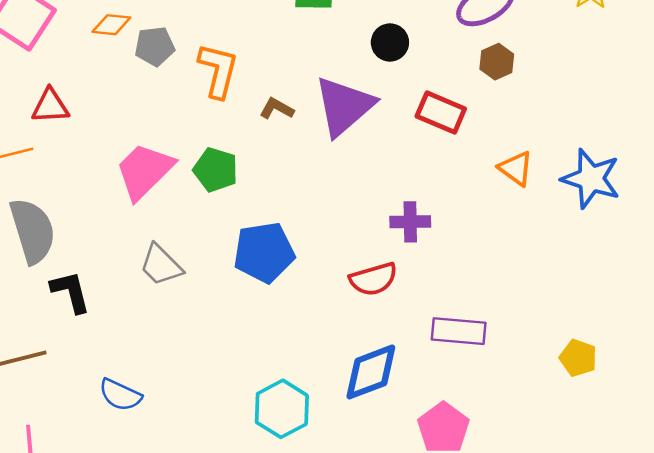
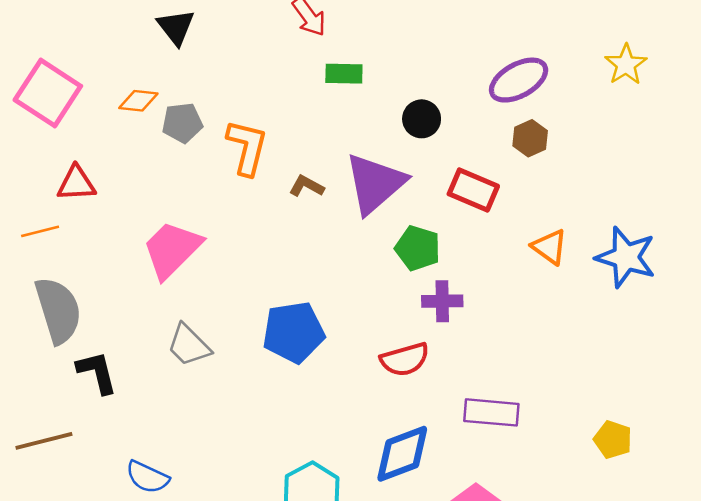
green pentagon: (216, 170) -> (418, 248), moved

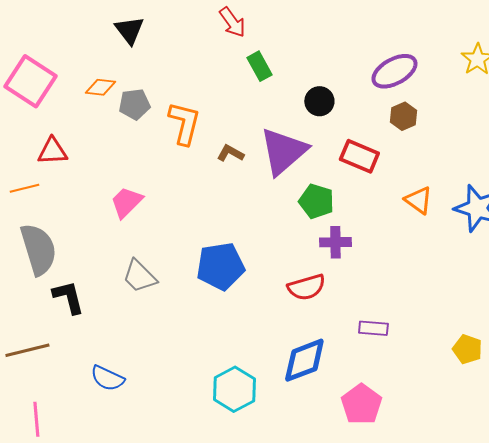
green rectangle: (344, 74) -> (259, 66), turned 60
pink trapezoid: (172, 249) -> (126, 202), size x0.7
purple rectangle: (491, 412) -> (373, 328), size x0.7

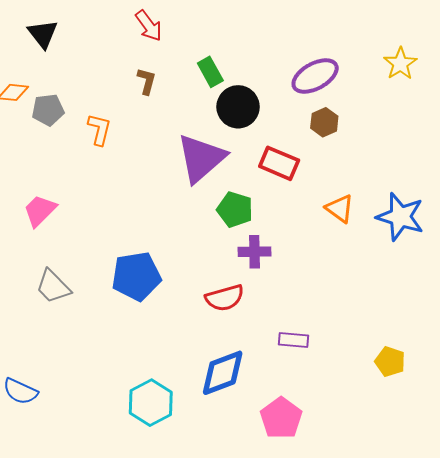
green rectangle: (259, 66) -> (210, 72), moved
black circle: (319, 101) -> (238, 107), size x1.4
orange L-shape: (184, 123) -> (99, 129), size x0.7
brown L-shape: (230, 153) -> (147, 81), moved, turned 76

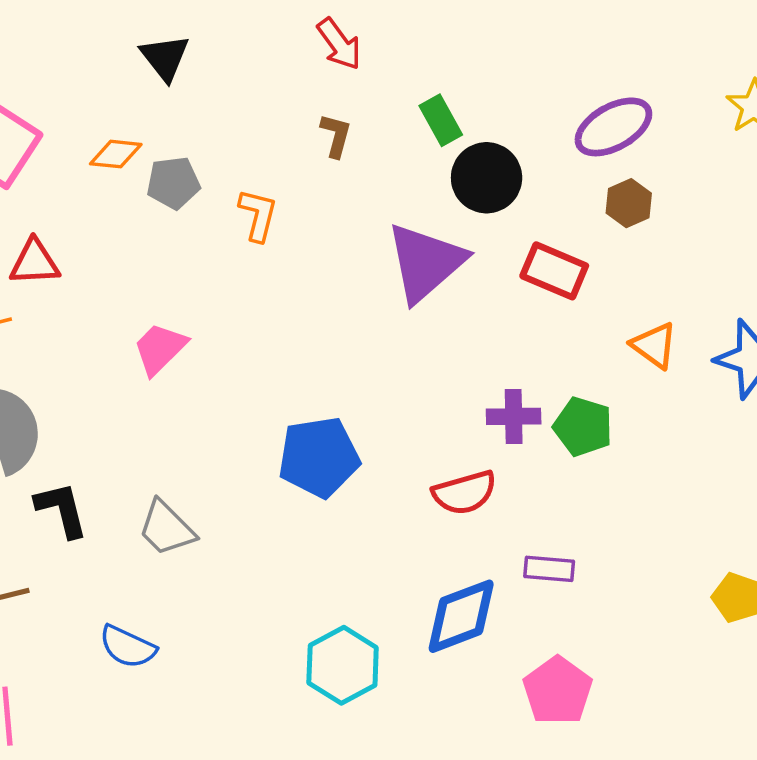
green pentagon: (235, 210) -> (583, 427), moved
gray trapezoid: (53, 287) -> (167, 528), moved
purple rectangle: (293, 340) -> (549, 569), moved

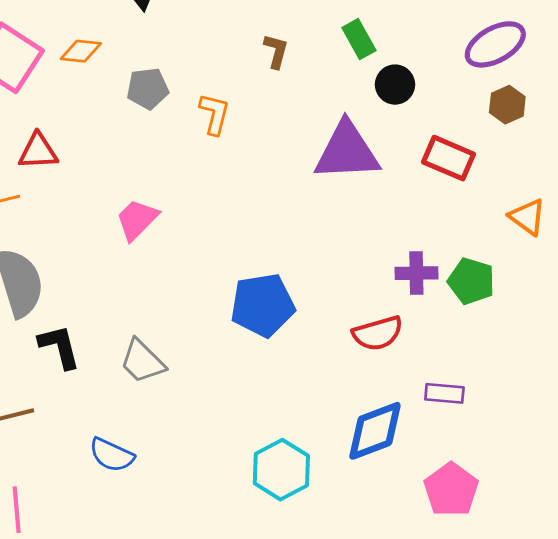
orange diamond: (116, 154) -> (81, 51), moved
black circle: (487, 178) -> (395, 85), size x0.7
purple triangle: (426, 262) -> (347, 151), turned 38

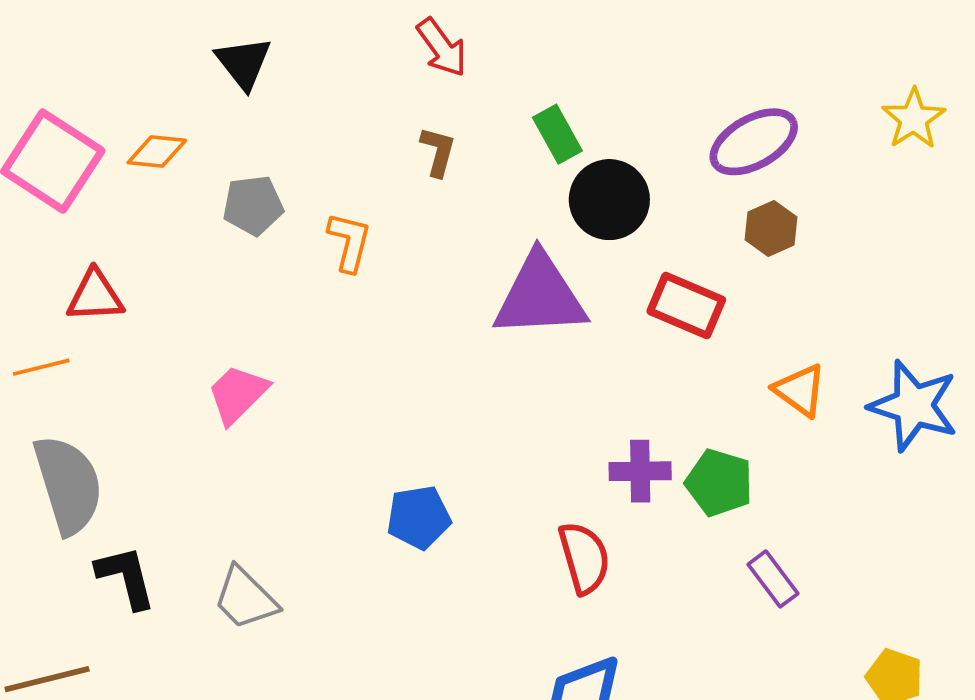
black circle: (395, 85) -> (609, 200), size x1.4
blue pentagon: (263, 305) -> (419, 517), size x0.7
red semicircle: (378, 333) -> (584, 558), turned -90
purple rectangle: (444, 393) -> (773, 579), moved, turned 48

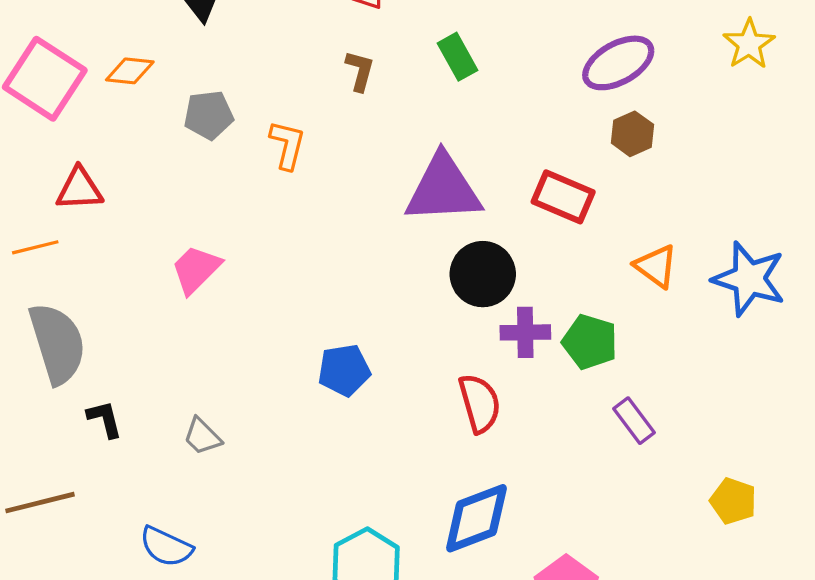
black circle: (609, 200) -> (483, 274), moved
black L-shape: (126, 577) -> (105, 419), size x0.7
gray trapezoid: (245, 598) -> (202, 436), size x0.7

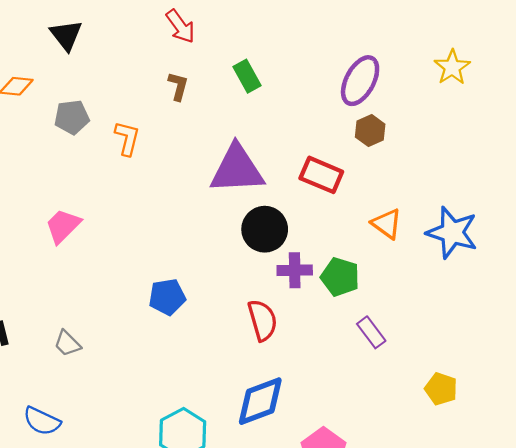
purple ellipse: (618, 63) -> (360, 81), turned -33

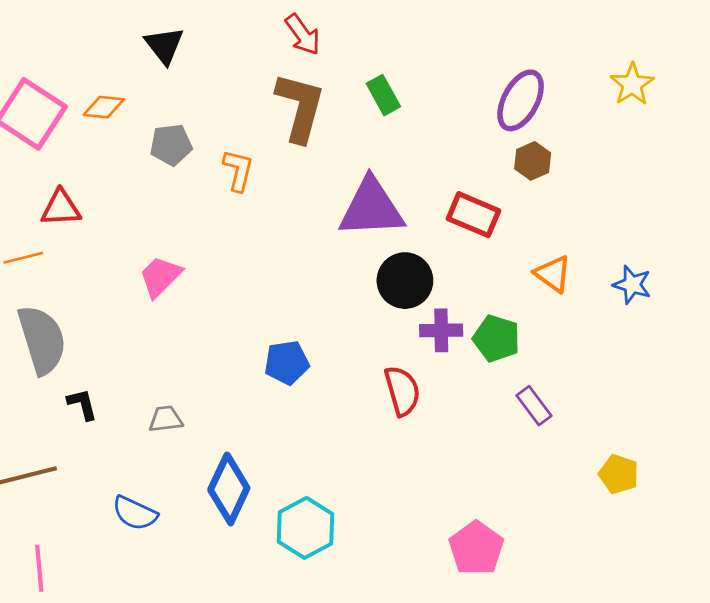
brown L-shape: (178, 86) -> (300, 107), size x2.0
blue star: (452, 233) -> (632, 285), size x0.6
gray trapezoid: (67, 343) -> (166, 419), turned 128
blue diamond: (260, 401) -> (229, 489), moved, turned -44

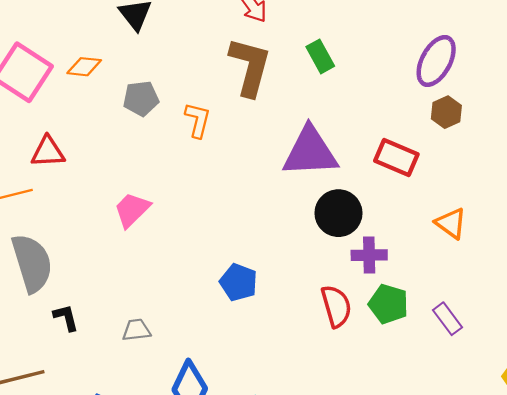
orange triangle: (553, 274) -> (451, 223), moved
green pentagon: (496, 338) -> (388, 304), moved
blue pentagon: (287, 363) -> (239, 282), turned 30

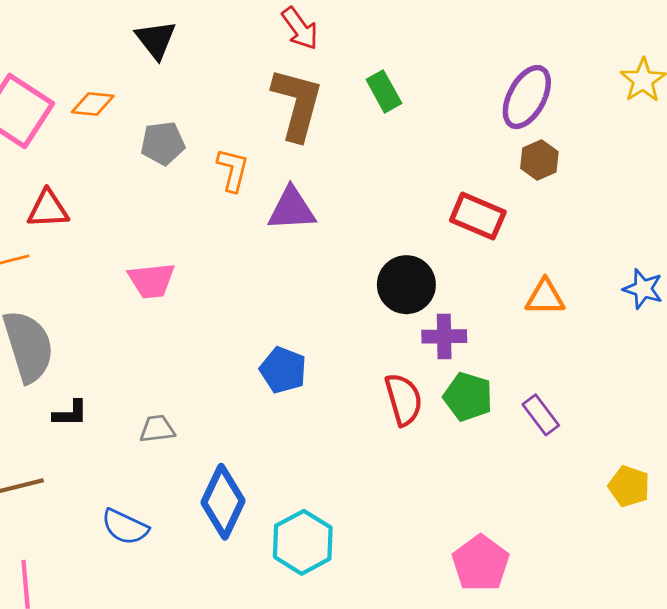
purple triangle: (310, 152) -> (292, 209), moved, size x0.7
pink trapezoid: (132, 210) -> (152, 280), turned -141
orange triangle: (451, 223) -> (545, 297), turned -36
black L-shape: (66, 318) -> (70, 413), turned 104

